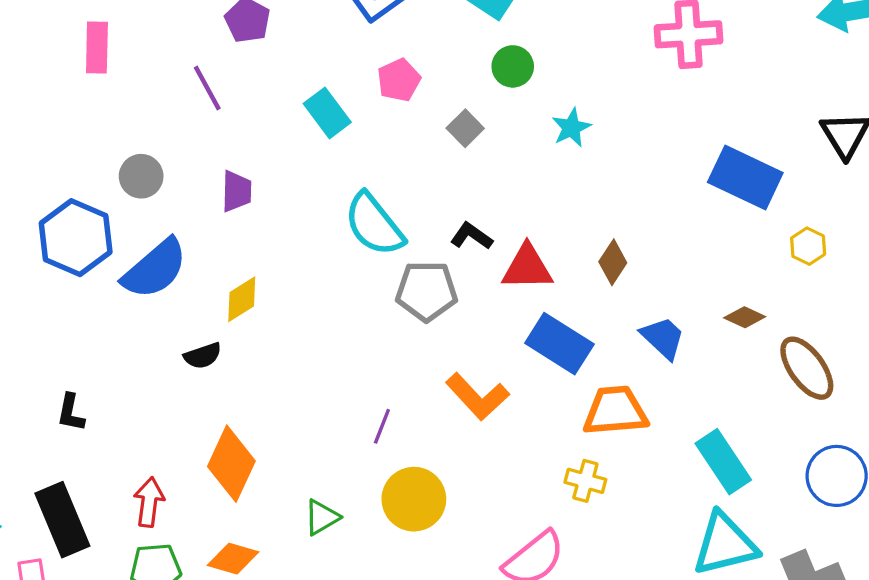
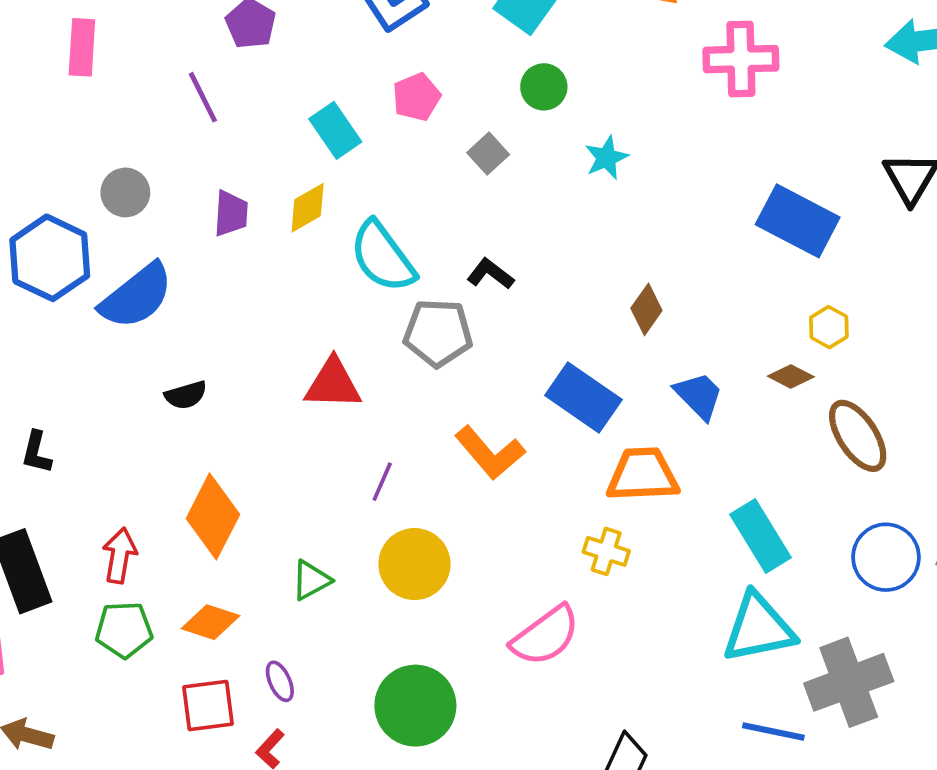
yellow hexagon: (808, 246) -> (829, 327), moved
red triangle: (527, 267) -> (333, 384), moved
yellow diamond: (242, 299) -> (308, 208), moved

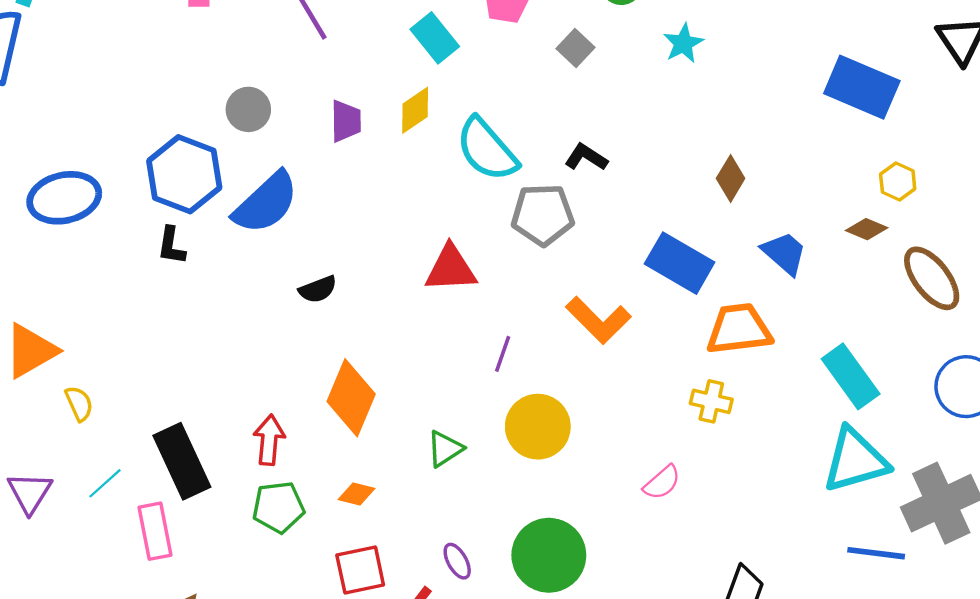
black L-shape: (36, 452) -> (171, 246), moved
orange diamond: (210, 622) -> (357, 494), size x0.7
pink semicircle: (545, 636) -> (662, 482), size x0.6
purple ellipse: (280, 681) -> (457, 561), moved

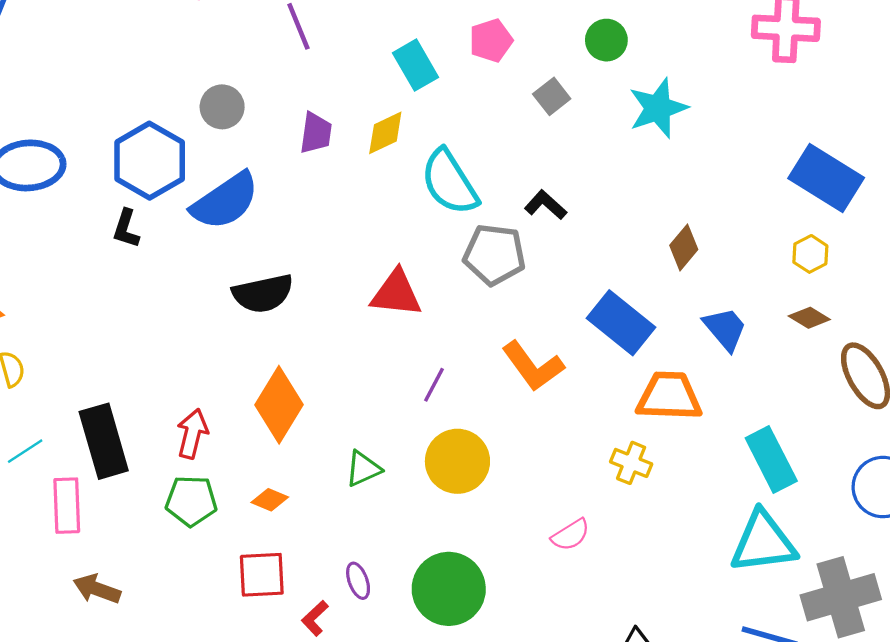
cyan star: (683, 43) -> (658, 108), size x1.5
yellow hexagon: (898, 181) -> (810, 254), moved
black semicircle: (318, 289) -> (263, 294), size x1.6

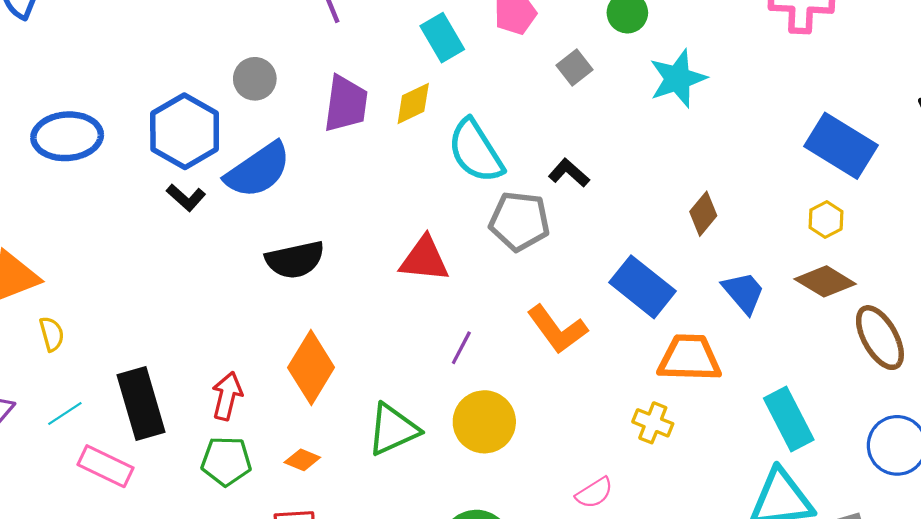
purple trapezoid: (316, 133) -> (346, 104), size x1.4
black L-shape: (126, 229) -> (186, 198), moved, turned -66
brown diamond: (809, 318) -> (825, 281), size x1.5
green triangle: (363, 469) -> (393, 429), size x1.5
pink rectangle: (67, 506) -> (105, 466), turned -62

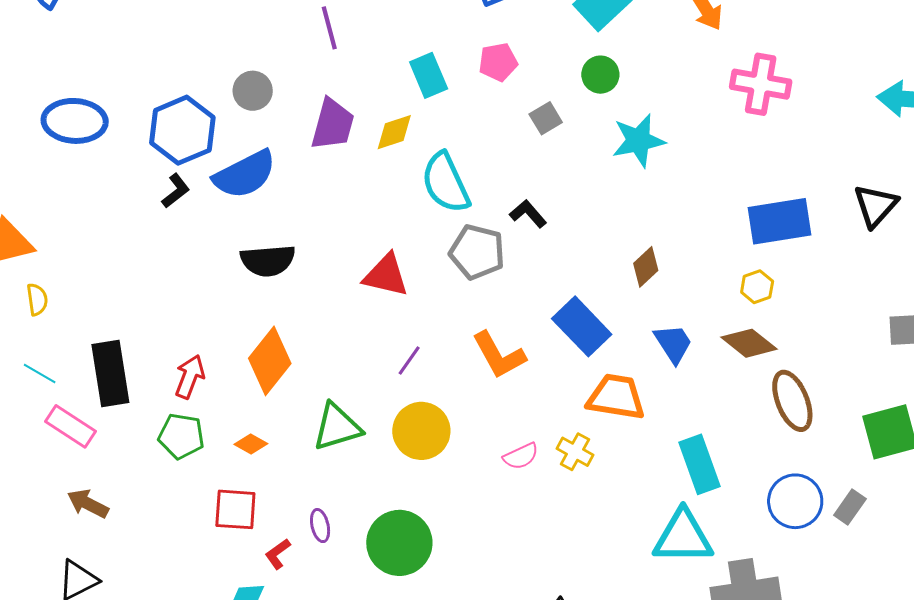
blue rectangle: (841, 146) -> (780, 221), turned -48
black L-shape: (186, 198) -> (176, 191), turned -87
cyan line: (65, 413) -> (40, 374), turned 56
pink semicircle: (594, 493) -> (521, 456), moved

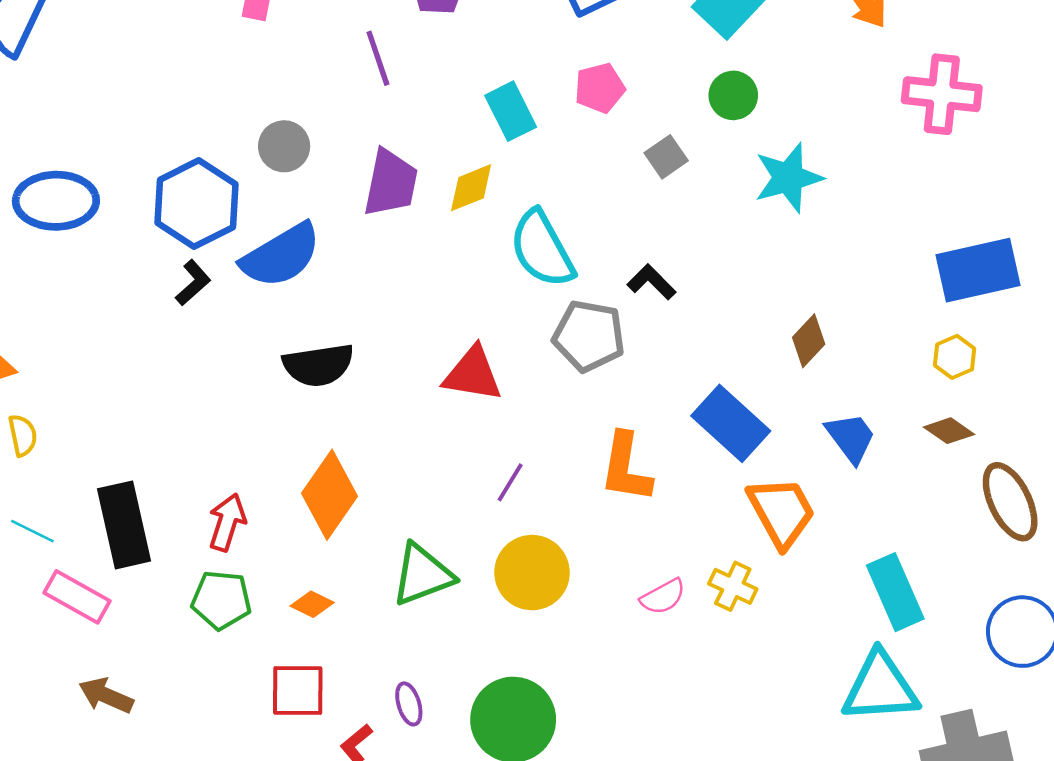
brown diamond: (749, 343) -> (949, 431), size x0.7
orange L-shape: (499, 355) -> (626, 468), turned 42
orange trapezoid: (616, 397) -> (781, 512), turned 56

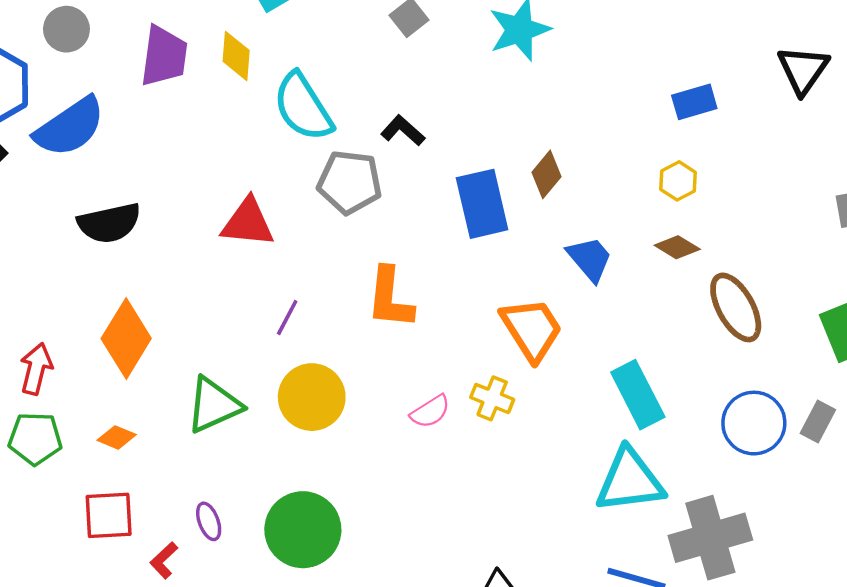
yellow diamond: (471, 188) -> (236, 56), turned -60
blue rectangle: (978, 270) -> (694, 102), size x0.6
blue rectangle: (731, 423) -> (482, 204), moved, turned 38

